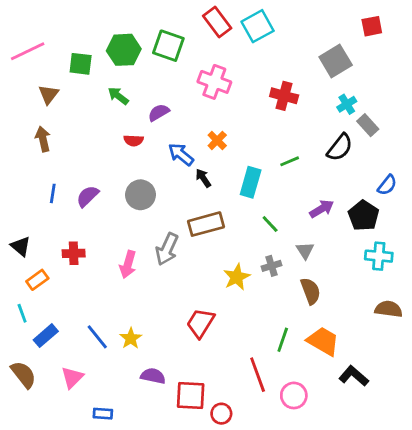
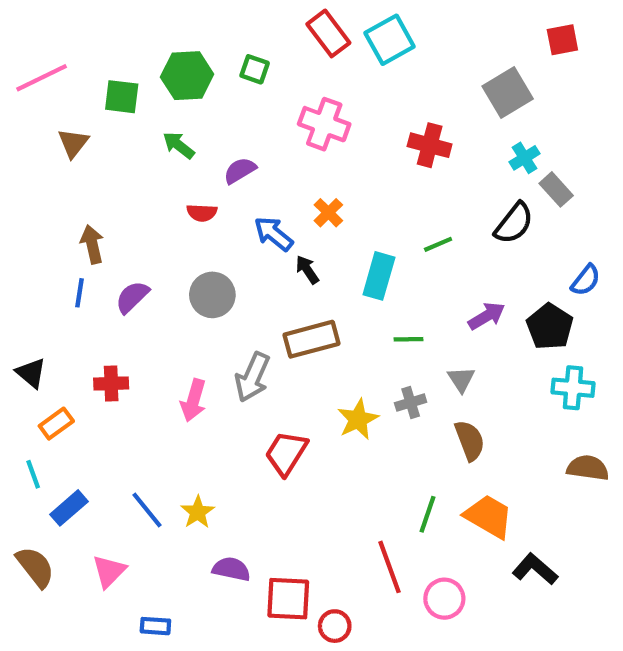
green square: (168, 46) -> (255, 69), size x0.6
brown arrow: (43, 139) -> (92, 244), moved
green line: (270, 224) -> (409, 339), turned -48
red trapezoid: (200, 323) -> (286, 453), moved

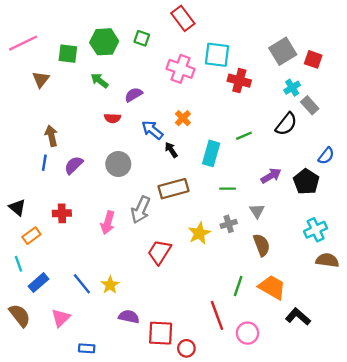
cyan square: (390, 40) -> (217, 55), moved, turned 36
red square: (562, 40) -> (313, 59), moved, turned 30
cyan cross: (573, 388) -> (316, 230), moved, turned -30

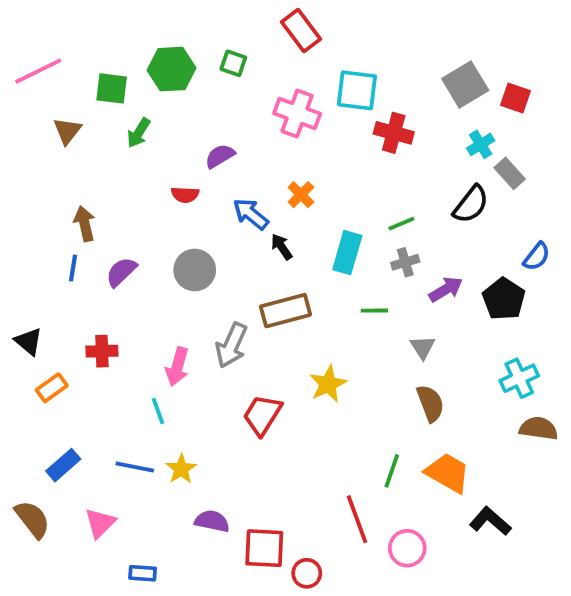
green arrow: (100, 81) -> (139, 133), moved, turned -96
gray cross: (229, 224) -> (405, 262), moved
cyan line: (18, 264) -> (158, 411), moved
blue line: (82, 284) -> (135, 467), turned -40

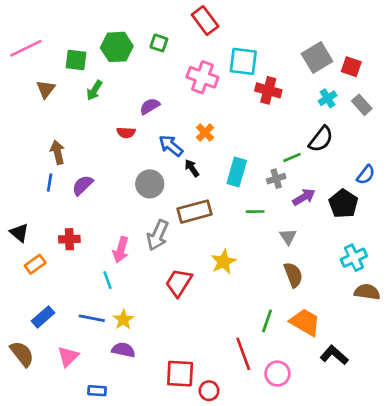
gray rectangle: (510, 173) -> (362, 105), moved
green line: (401, 224) -> (292, 158), moved
gray circle: (195, 270) -> (150, 184), moved
purple semicircle: (212, 521) -> (123, 350), moved

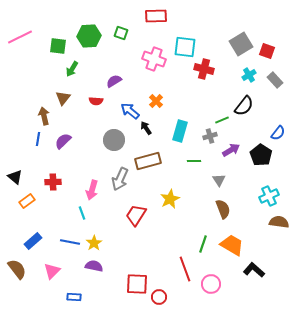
red rectangle: (205, 21) -> (156, 16), turned -55
brown triangle: (46, 89) -> (63, 98), moved

